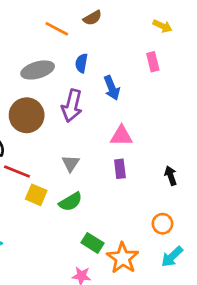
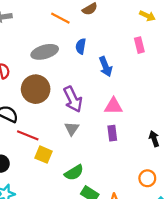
purple arrow: (72, 106) -> (73, 99), moved, turned -40
green semicircle: (71, 202) -> (74, 173), moved

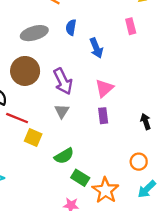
pink triangle: (113, 106) -> (104, 88), turned -42

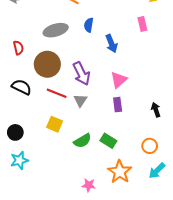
red line: (17, 118) -> (57, 93), moved
green rectangle: (80, 178) -> (108, 141), moved

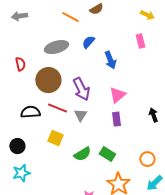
blue semicircle: (89, 25) -> (88, 42), turned 32
black semicircle: (21, 87) -> (30, 112), moved, turned -30
black arrow: (156, 110) -> (153, 115), moved

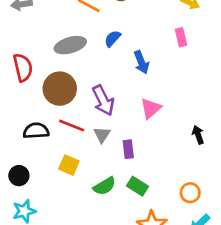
red semicircle: (20, 64) -> (23, 68), size x1.5
purple rectangle: (116, 119) -> (128, 149), moved

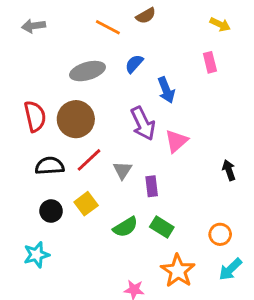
red semicircle: (23, 68) -> (35, 116), moved
purple arrow: (103, 100) -> (143, 124), moved
red line: (72, 125) -> (89, 160), turned -65
yellow square: (69, 165) -> (86, 204), turned 30
black circle: (19, 176) -> (51, 211), moved

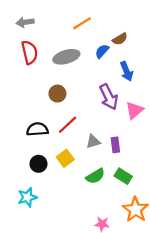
brown semicircle: (146, 16) -> (120, 39), moved
orange line: (108, 27) -> (82, 23), turned -60
red semicircle: (35, 116) -> (30, 52), moved
brown circle: (76, 119) -> (57, 94), size x0.6
gray triangle: (122, 170) -> (93, 142), moved, turned 40

